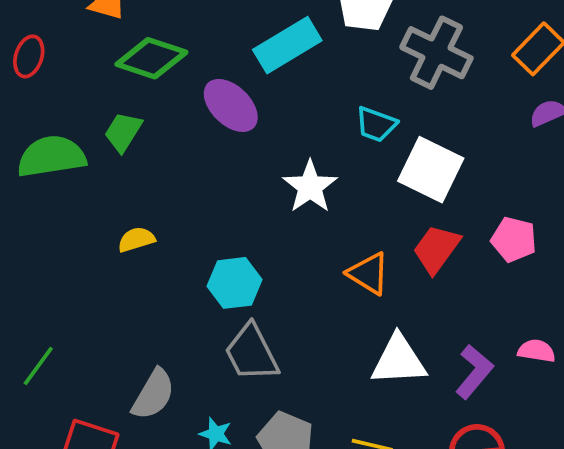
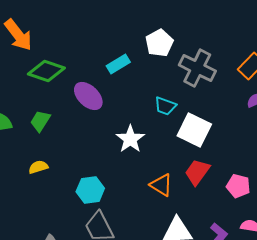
cyan rectangle: (287, 45) -> (118, 64), size x0.7
green trapezoid: (123, 132) -> (40, 121), moved
pink pentagon: (514, 239) -> (238, 186), moved

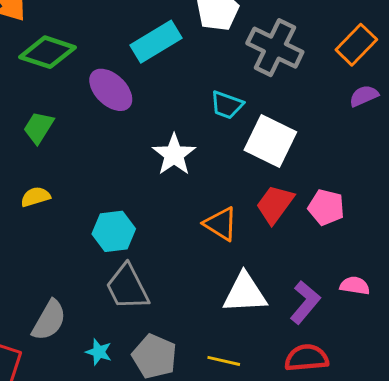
cyan rectangle: (118, 64) -> (156, 42), size x1.4
pink pentagon: (238, 186) -> (326, 207), moved

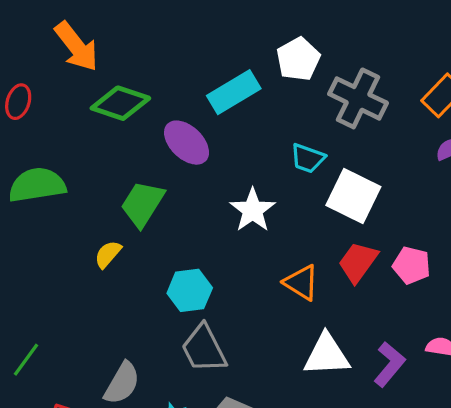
green trapezoid: (38, 127) -> (142, 204), moved, size x1.4
yellow semicircle: (35, 197) -> (108, 254), turned -32

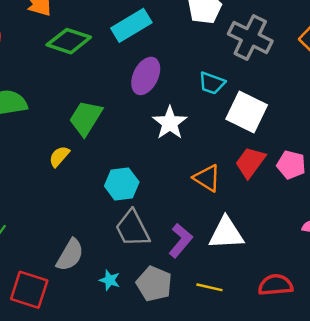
cyan rectangle: (234, 92) -> (131, 25), moved
purple ellipse: (187, 143) -> (146, 76), moved, turned 72
purple L-shape: (389, 364) -> (181, 240), moved

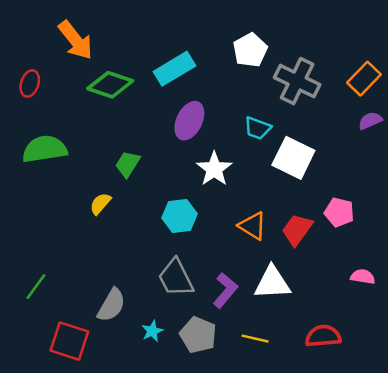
green trapezoid: (86, 118) -> (128, 164), size x0.7
red trapezoid: (250, 162) -> (297, 230), moved
cyan hexagon: (122, 184) -> (180, 216), moved
cyan star: (110, 280) -> (152, 331), turned 30

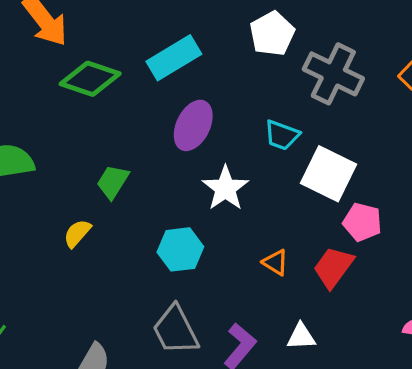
pink pentagon: (339, 212) -> (362, 222), moved
orange triangle: (253, 226) -> (275, 262), size x0.7
white triangle: (272, 283) -> (301, 336), size x0.6

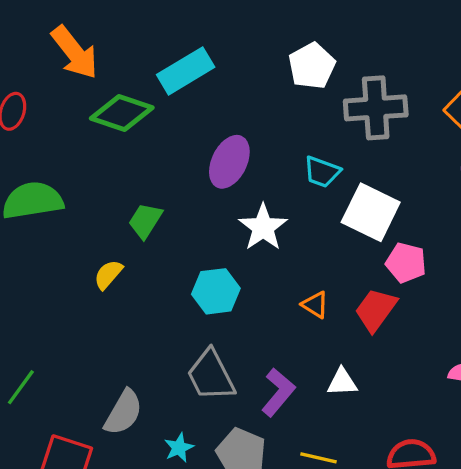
cyan rectangle: (174, 58) -> (186, 71), moved
gray cross: (333, 74) -> (376, 108), turned -30

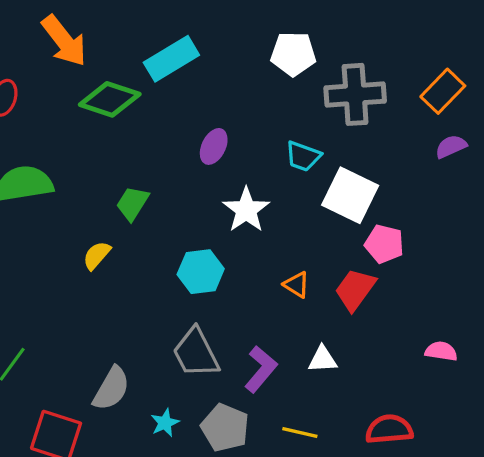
white pentagon: (312, 66) -> (293, 54), turned 30
purple ellipse: (229, 162) -> (214, 146), size x0.7

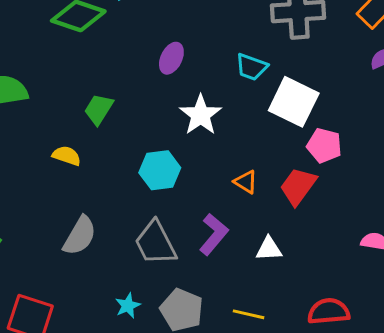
yellow semicircle: (97, 255) -> (67, 156), turned 68
purple L-shape: (261, 369) -> (214, 234), moved
gray semicircle: (111, 389) -> (80, 236), moved

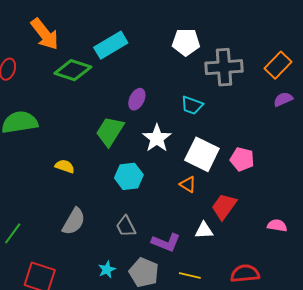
white square: (294, 102) -> (202, 154), moved
green trapezoid: (99, 109) -> (110, 131), moved, size x1.4
red trapezoid: (298, 186) -> (224, 206), moved
purple L-shape: (214, 234) -> (166, 242), moved, turned 72
gray trapezoid: (155, 243) -> (126, 226), size x0.7

